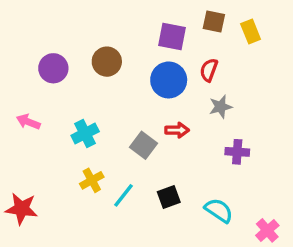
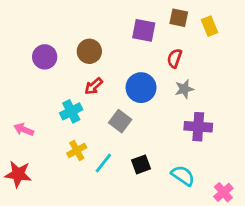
blue circle: (169, 80) -> (141, 88), moved
pink arrow: (28, 122) -> (24, 129), moved
red arrow: (177, 130) -> (94, 86), moved, turned 138
purple cross: (237, 152) -> (198, 127), size x1.4

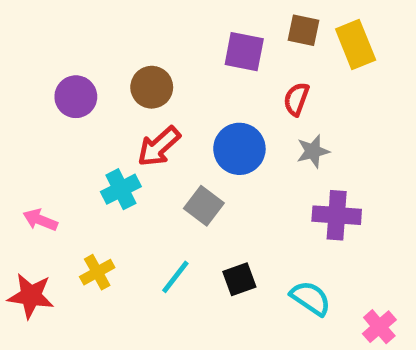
yellow rectangle: (209, 26) -> (356, 45), size x1.4
red arrow: (94, 86) -> (159, 146), size x1.4
yellow cross: (77, 150) -> (97, 272), moved

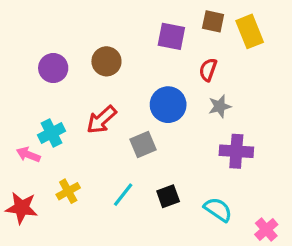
red arrow: (159, 146) -> (101, 120), moved
cyan cross: (121, 189) -> (52, 133), moved
gray square: (204, 206) -> (143, 145), turned 30

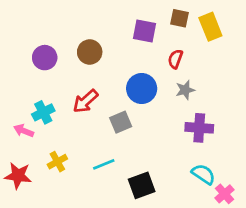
cyan line: (123, 195) -> (104, 164), turned 30
black square: (168, 196) -> (142, 185), moved, size x1.4
cyan semicircle: (218, 210) -> (203, 174), moved

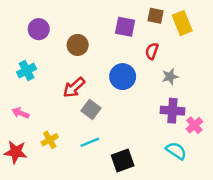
purple circle: (45, 58) -> (39, 29), moved
gray star: (185, 90) -> (170, 77), moved
cyan cross: (43, 112) -> (27, 71), moved
gray square: (121, 122) -> (91, 109), moved, turned -30
pink cross: (225, 194) -> (194, 125), moved

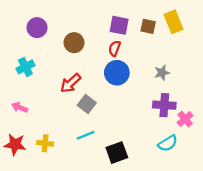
brown square: (155, 16) -> (148, 26), moved
red semicircle: (152, 51) -> (115, 48), moved
yellow cross: (50, 140) -> (45, 143), moved, turned 35
cyan semicircle: (176, 151) -> (168, 143), turned 114

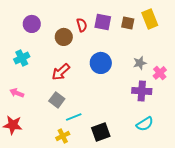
red semicircle: (115, 48) -> (82, 25), moved, turned 144
gray square: (87, 104) -> (57, 100), moved
pink cross: (185, 119) -> (160, 73), moved
yellow cross: (45, 143) -> (63, 136), moved, turned -32

